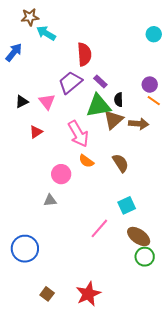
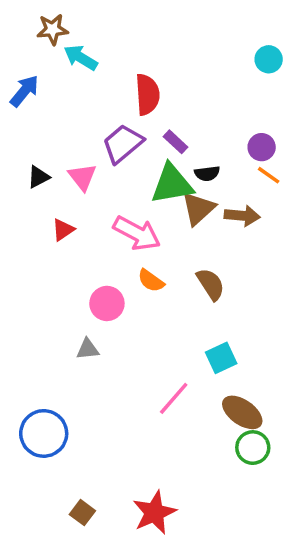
black semicircle: (119, 100) -> (207, 173), turned -96
pink arrow: (78, 134) -> (137, 233), turned -32

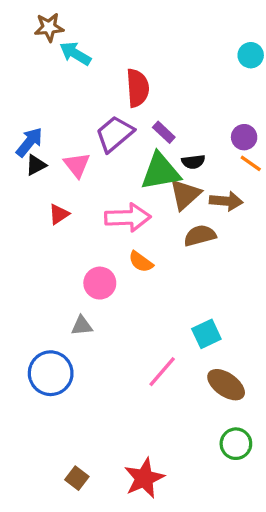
blue arrow: (24, 91) -> (29, 142), moved
pink arrow: (137, 233) -> (128, 217), turned -30
brown semicircle: (211, 284) -> (200, 236), moved, turned -72
blue circle: (44, 433) -> (51, 373), moved
green circle: (253, 448) -> (236, 444), moved

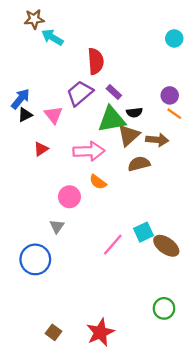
gray triangle: (82, 326) -> (57, 226), turned -49
pink line: (162, 372) -> (113, 245), moved
brown ellipse: (226, 385) -> (166, 246), moved

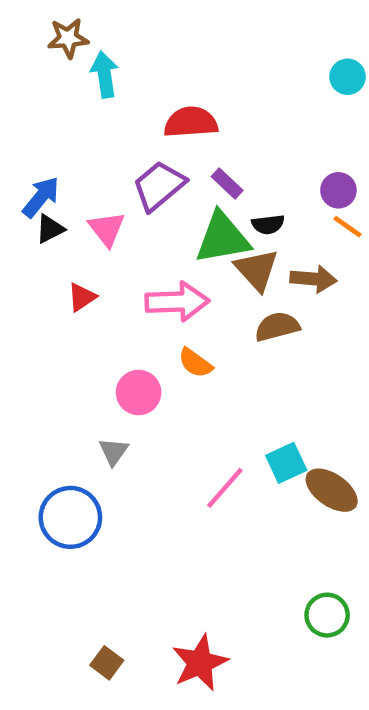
cyan arrow: (52, 37) -> (104, 74), turned 50
red semicircle: (96, 61) -> (191, 122), turned -90
brown triangle: (129, 135) -> (257, 270), turned -30

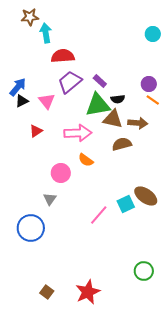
red semicircle: (191, 122) -> (63, 56), moved
brown triangle: (257, 270) -> (113, 119), turned -35
brown ellipse: (332, 490) -> (146, 196), moved

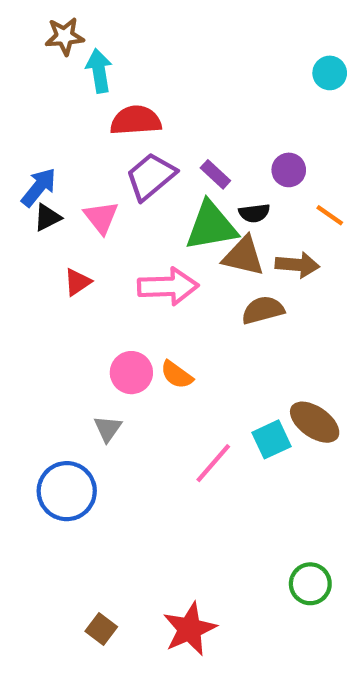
purple circle: (149, 84) -> (289, 170), moved
orange semicircle: (86, 160) -> (177, 375), moved

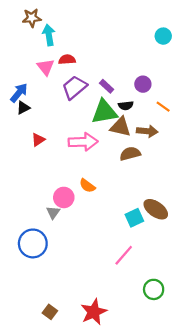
red semicircle: (136, 120) -> (67, 60), size x0.7
pink triangle: (101, 217) -> (46, 67), moved
pink circle: (131, 373) -> (64, 197), moved
pink line: (213, 463) -> (124, 255), moved

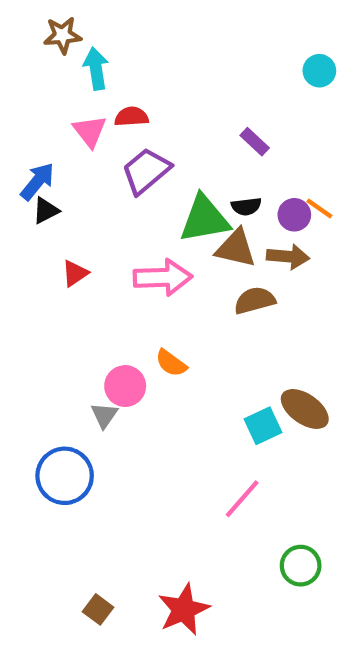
purple circle: (143, 84) -> (294, 215), moved
purple rectangle: (107, 86) -> (255, 142), moved

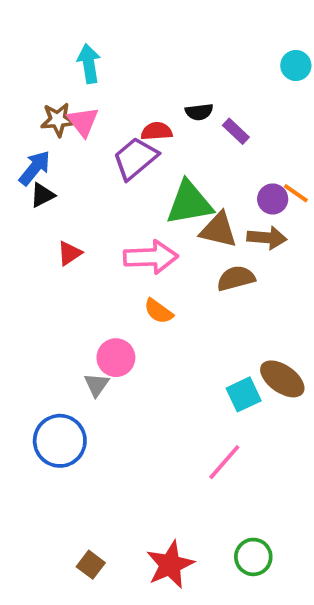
brown star: (63, 35) -> (58, 120), moved
red semicircle: (131, 117) -> (157, 131), moved
black semicircle: (246, 206) -> (199, 112), moved
orange semicircle: (171, 363) -> (158, 311), moved
green circle: (301, 566) -> (253, 557), moved

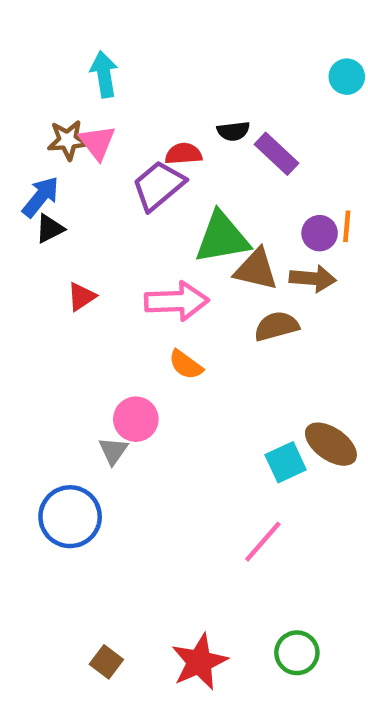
purple rectangle: (236, 131) -> (276, 154), size x1.4
orange line: (296, 193) -> (347, 226), turned 60

